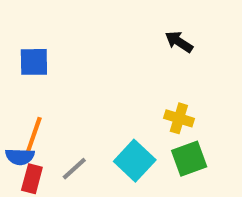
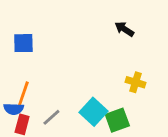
yellow cross: (179, 118) -> (136, 82), moved
green square: (189, 159) -> (117, 120), moved

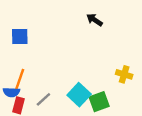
black arrow: (124, 29) -> (94, 20), moved
yellow cross: (136, 82) -> (124, 74), moved

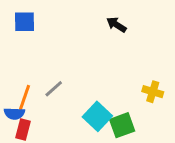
blue square: (20, 36) -> (25, 22), moved
gray line: (43, 99) -> (54, 89), moved

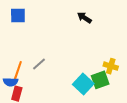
cyan square: (97, 116) -> (83, 84), moved
green square: (122, 125) -> (100, 80), moved

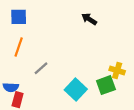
orange line: (18, 70) -> (19, 47), moved
cyan square: (83, 84) -> (76, 90), moved

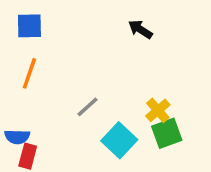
gray line: (41, 68) -> (88, 107), moved
yellow cross: (117, 70) -> (158, 110), moved, turned 32

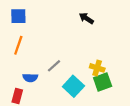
yellow cross: (158, 110) -> (97, 68), turned -32
blue semicircle: (17, 137) -> (30, 78), moved

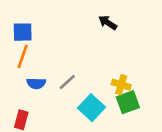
blue square: (18, 16) -> (23, 32), moved
blue semicircle: (30, 78) -> (36, 83), moved

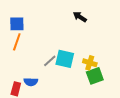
blue semicircle: (36, 83) -> (31, 82), moved
cyan square: (92, 108) -> (65, 59), moved, turned -30

